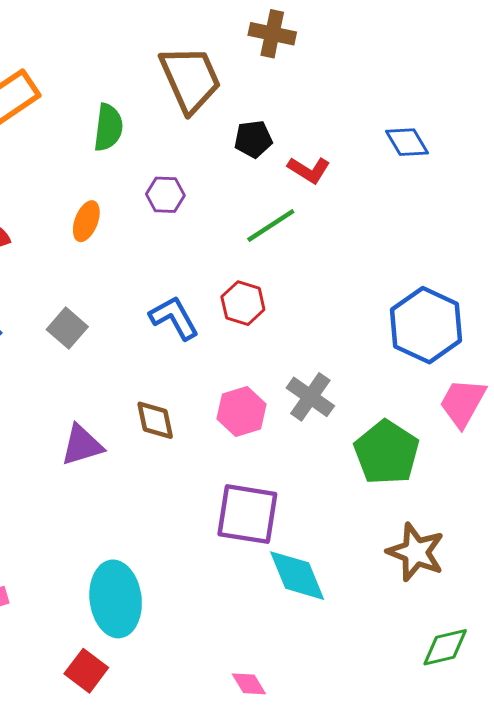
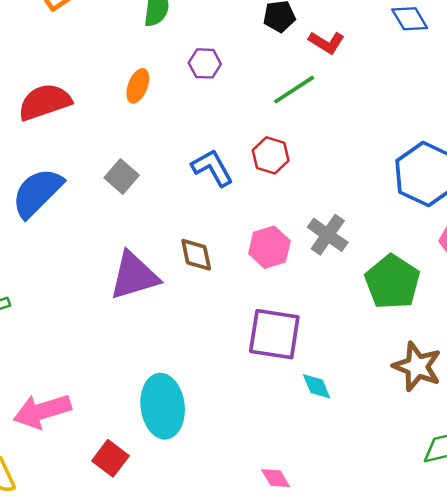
purple triangle: (82, 445) -> (134, 276), size x1.4
cyan diamond: (297, 576) -> (317, 386), size x0.6
red square: (86, 671) -> (110, 458), moved

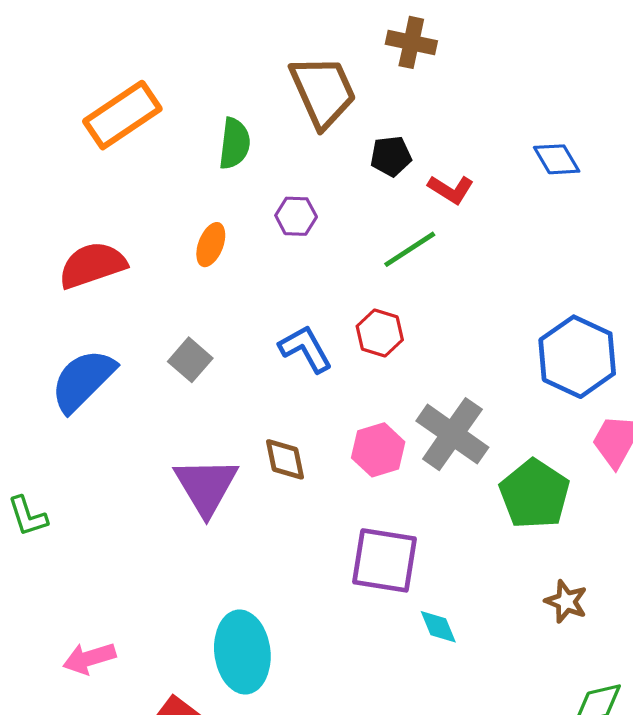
gray cross: (328, 235) -> (452, 434), size x1.4
purple triangle: (134, 276) -> (206, 486), turned -44
brown star: (417, 366) -> (566, 601), size x0.7
pink arrow: (42, 411) -> (89, 658), size x0.7

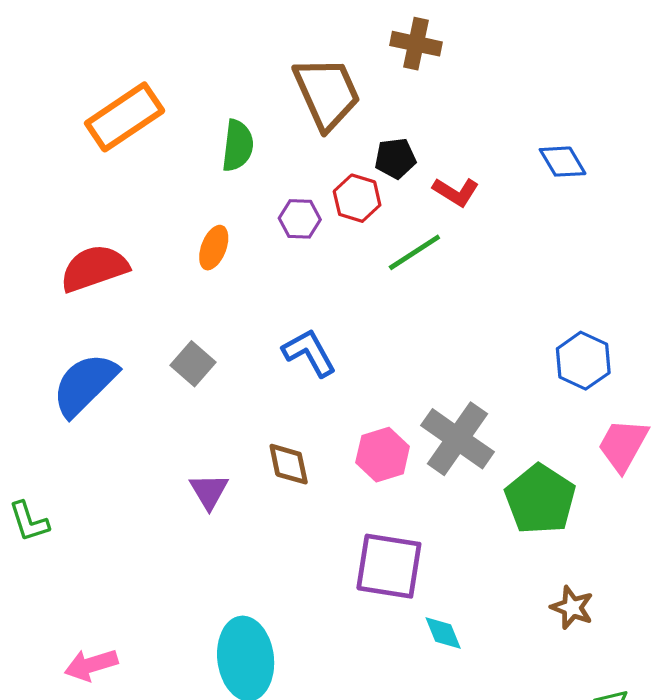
red hexagon: (380, 333) -> (357, 198), moved
blue hexagon: (577, 357) -> (583, 361), size x0.7
purple triangle: (206, 486) -> (209, 491), size x0.6

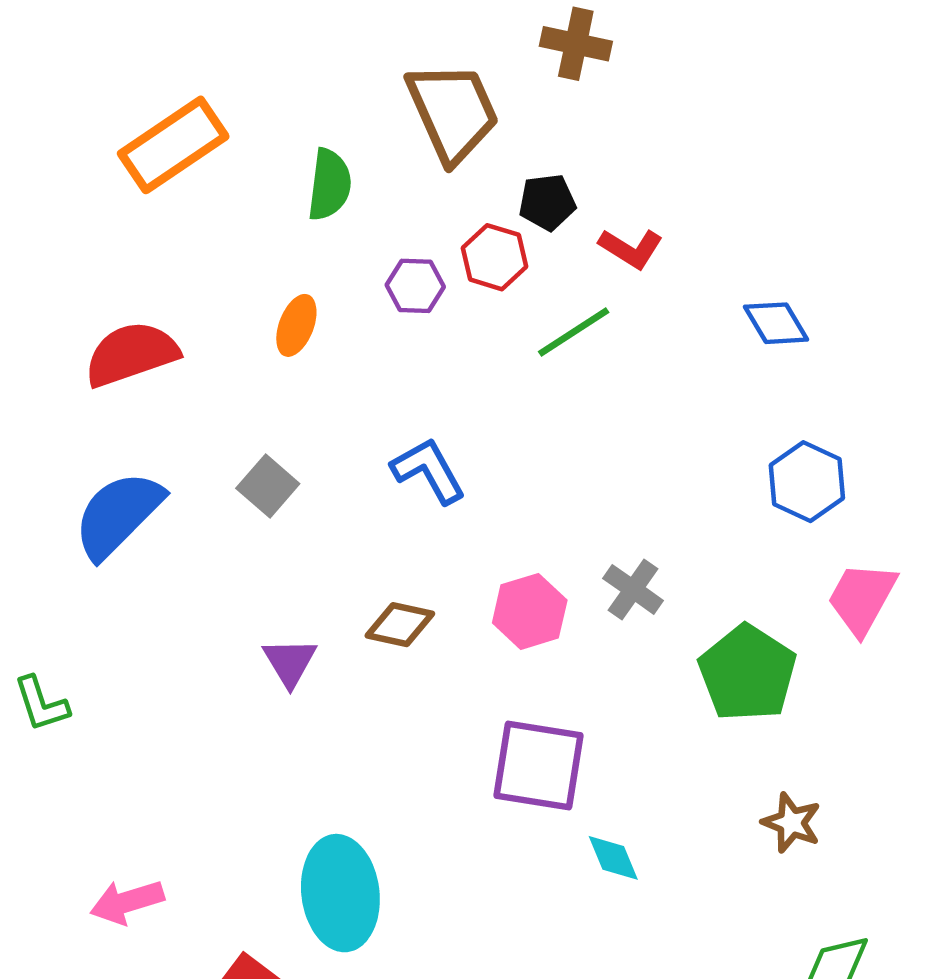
blue diamond: (563, 162) -> (776, 323), moved
gray cross: (457, 439) -> (633, 589), size x0.6
brown diamond: (289, 464) -> (400, 625), turned -66

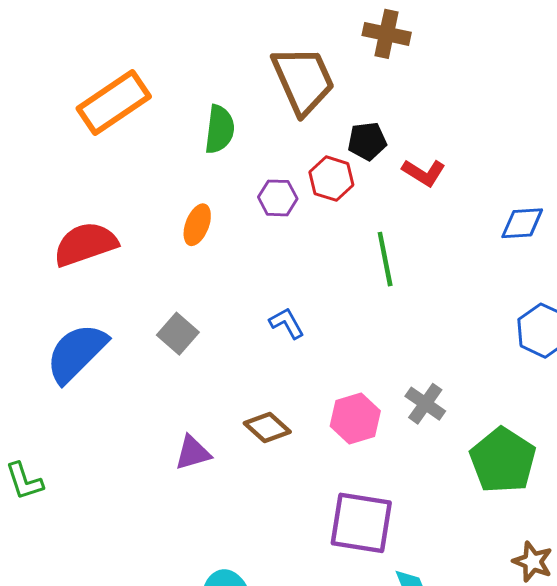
blue diamond: (776, 323) -> (522, 223), turned -63
green line: (574, 332) -> (385, 259), moved, turned -68
blue L-shape: (428, 471) -> (287, 323), size x0.7
brown diamond: (400, 625) -> (267, 427), turned 30
purple triangle: (290, 662) -> (193, 453), turned 45

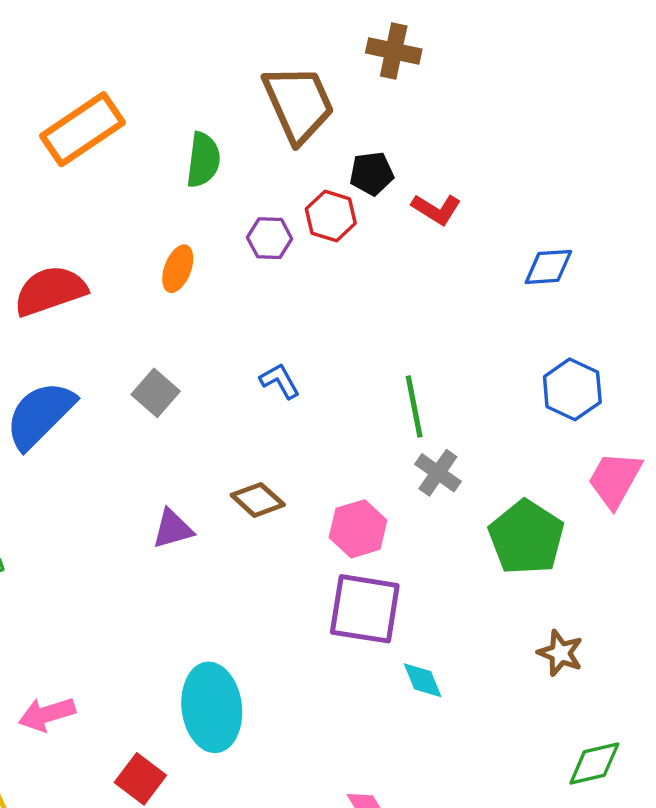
green line: (385, 259) -> (414, 406), moved
pink hexagon: (355, 419) -> (358, 529), moved

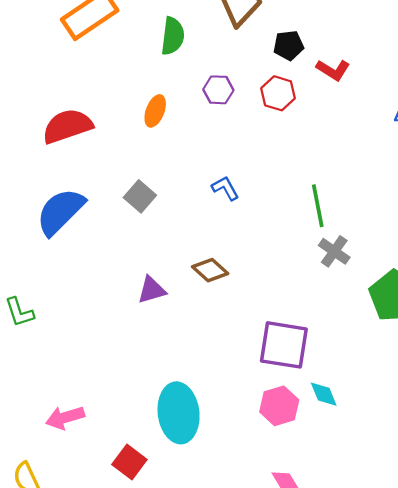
red hexagon: (331, 216) -> (278, 93), moved
pink hexagon: (358, 529) -> (279, 406), moved

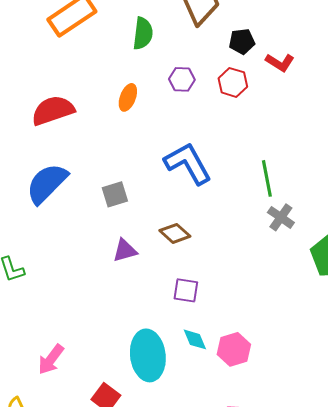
blue L-shape: (225, 188) -> (188, 163), size x2.0
gray square: (140, 196) -> (115, 194), moved, turned 32
purple square: (284, 345) -> (186, 290), moved, size x0.6
cyan diamond: (324, 394) -> (195, 339), moved
pink arrow: (65, 418) -> (51, 359), turned -36

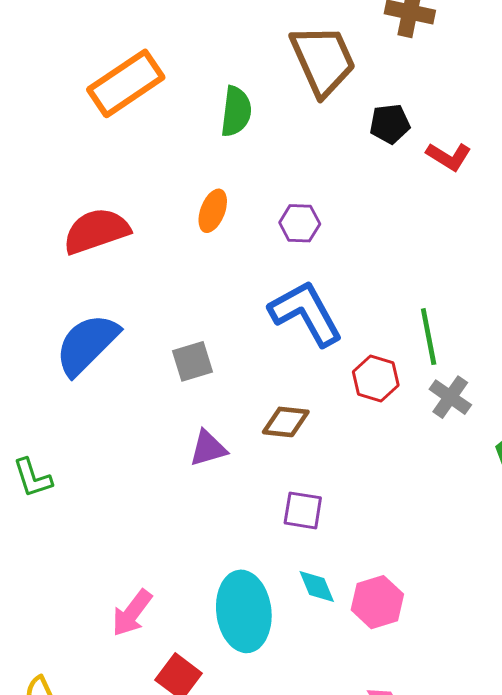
purple hexagon: (182, 79) -> (300, 223), moved
red hexagon: (233, 82) -> (376, 378), moved
brown diamond: (175, 233) -> (286, 422), turned -36
pink arrow: (51, 359) -> (132, 613), moved

